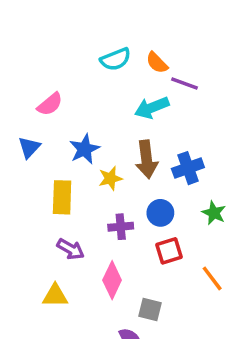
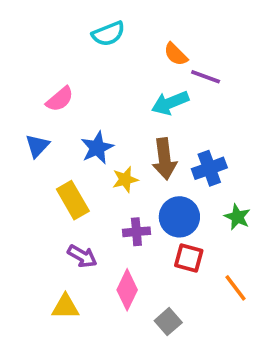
cyan semicircle: (116, 59) -> (108, 34), moved
yellow rectangle: (62, 197) -> (73, 200), turned -32
blue circle: (160, 213) -> (179, 217), size x1.4
red square: (169, 251) -> (189, 258), turned 32
gray square: (150, 310) -> (168, 322), turned 35

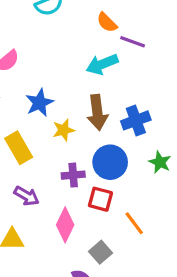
red square: (189, 258) -> (100, 199), moved
orange line: (235, 288) -> (134, 223), moved

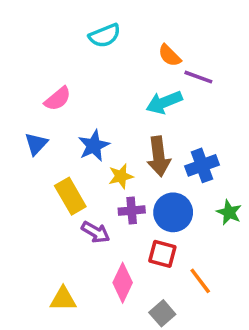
purple cross: (73, 175) -> (132, 211), moved
purple arrow: (27, 196) -> (96, 232), moved

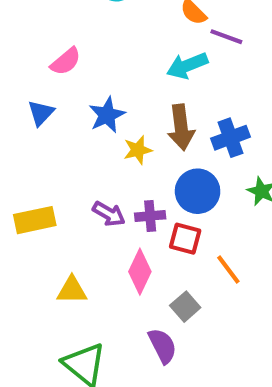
yellow rectangle: (70, 196) -> (35, 220), moved, turned -72
purple cross: (132, 211) -> (150, 216), moved

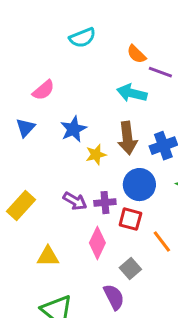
cyan arrow: (187, 66) -> (132, 93), turned 36
yellow rectangle: (35, 220) -> (21, 206), turned -36

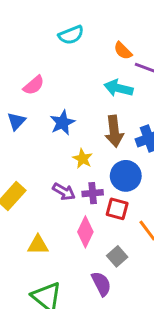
yellow star: (96, 155) -> (83, 159), moved, turned -30

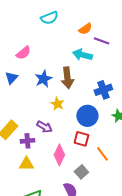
orange semicircle: (123, 51) -> (85, 29), turned -80
brown arrow: (114, 131) -> (67, 78), moved
purple cross: (93, 193) -> (27, 141), moved

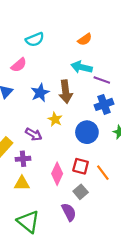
cyan semicircle: (49, 18) -> (35, 39), moved
purple line: (101, 41) -> (102, 80), moved
purple arrow: (44, 127) -> (34, 134), moved
red square: (81, 139) -> (81, 166), moved

